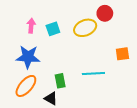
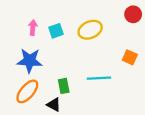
red circle: (105, 13) -> (133, 14), moved
orange square: (122, 54) -> (130, 57), turned 32

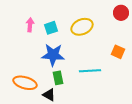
blue star: (30, 61) -> (53, 55), moved
orange ellipse: (27, 91) -> (25, 83), turned 65

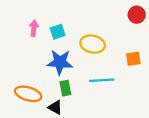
yellow ellipse: (82, 27) -> (93, 44), moved, turned 35
orange square: (118, 52) -> (133, 59), turned -32

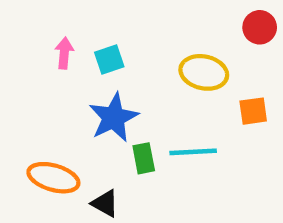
yellow ellipse: (93, 44) -> (204, 72), moved
blue star: (60, 62) -> (114, 118), turned -30
green rectangle: (65, 88) -> (144, 158), moved

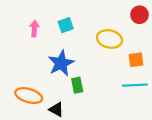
cyan square: (109, 60) -> (66, 25), moved
cyan line: (193, 152) -> (135, 85), moved

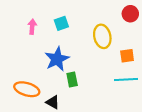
yellow ellipse: (109, 39) -> (102, 36), turned 65

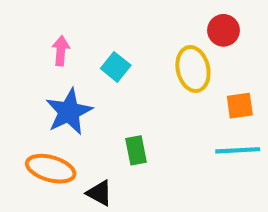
red circle: (130, 14) -> (223, 30), moved
cyan square: (61, 23) -> (116, 67), moved, turned -32
blue star: (57, 59) -> (69, 112), moved

